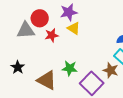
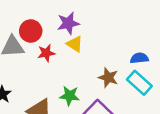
brown star: (111, 70) -> (108, 78), moved

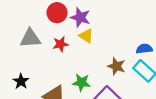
purple star: (68, 23) -> (80, 17), turned 30
red circle: (31, 31) -> (57, 13), moved

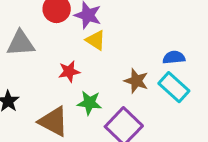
red star: (61, 44) -> (69, 71), moved

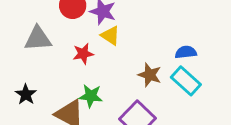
red star: (69, 71) -> (83, 54), moved
green star: (89, 103) -> (91, 96), moved

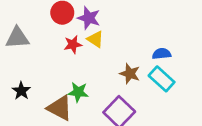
gray triangle: (38, 39) -> (17, 38), moved
red star: (83, 54) -> (73, 44), moved

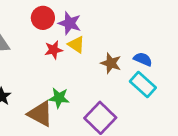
blue semicircle: (162, 54) -> (143, 59), turned 30
brown star: (130, 74) -> (111, 63), moved

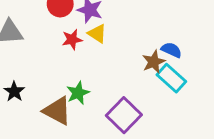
brown star: (111, 63) -> (154, 62), moved, turned 30
green star: (59, 98) -> (78, 93), turned -30

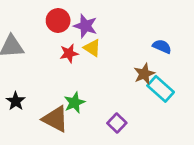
blue semicircle: (171, 50) -> (162, 46), moved
purple square: (124, 115) -> (117, 123), size x0.6

